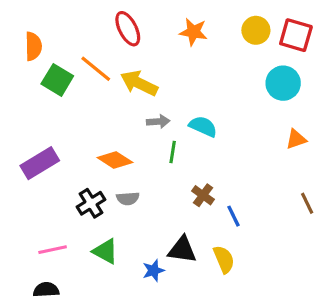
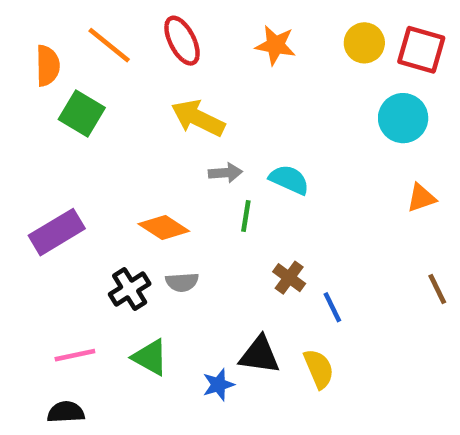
orange line: (96, 69) -> (109, 45), moved

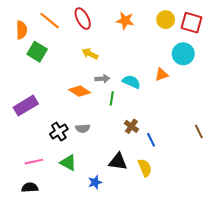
yellow arrow: (198, 118) -> (90, 54), size x0.7
orange triangle: (421, 198) -> (161, 75), moved
orange diamond: (164, 227) -> (80, 91), moved
blue star: (218, 385) -> (95, 182), moved

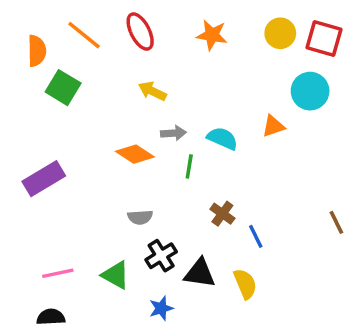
black cross: (59, 132) -> (161, 256), moved

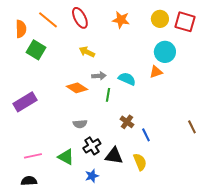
cyan circle: (310, 91) -> (165, 52), moved

